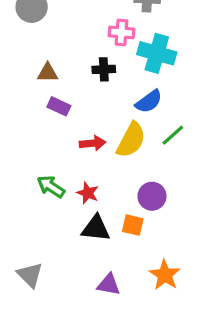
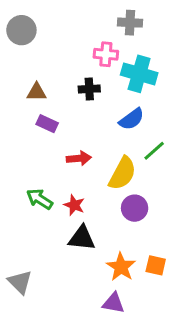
yellow semicircle: (131, 140) -> (122, 173), moved
orange square: (133, 225) -> (156, 265), moved
orange star: (165, 275) -> (121, 267), moved
purple triangle: (109, 284) -> (113, 303), moved

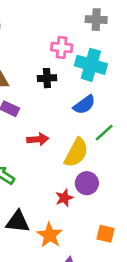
gray cross: (130, 23) -> (96, 20), moved
red star: (74, 205) -> (64, 198), moved, turned 30
black triangle: (82, 238) -> (18, 222), moved
orange star: (121, 267) -> (50, 235), moved

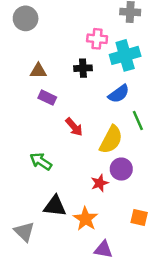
cyan cross: (91, 65) -> (125, 55), turned -32
green line: (104, 133) -> (138, 121), turned -72
red arrow: (38, 139) -> (74, 127), turned 54

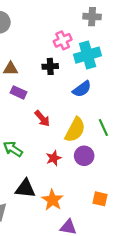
pink cross: (97, 39) -> (63, 40), turned -30
green line: (138, 121) -> (103, 128), moved
red star: (100, 183) -> (54, 158), moved

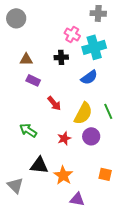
pink cross: (63, 40) -> (72, 34), turned -35

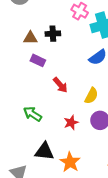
black cross: (61, 57) -> (53, 34), moved
yellow semicircle: (83, 113) -> (91, 96), size x0.7

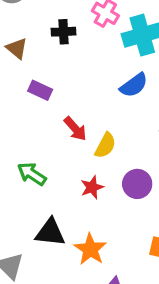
black cross: (53, 34) -> (64, 32), moved
brown triangle: (30, 38) -> (17, 48), moved, turned 40
yellow semicircle: (91, 96) -> (105, 145), moved

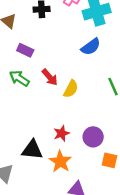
green arrow: (32, 174) -> (19, 78), moved
purple circle: (137, 184) -> (93, 137), moved
red star: (92, 187) -> (61, 133), moved

